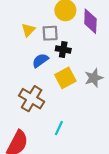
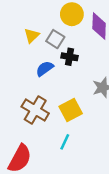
gray square: (50, 33) -> (55, 39), turned 35
yellow square: (65, 78) -> (71, 110), moved

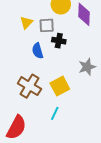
gray square: (55, 39) -> (47, 25), turned -35
blue semicircle: (45, 69) -> (38, 51), turned -70

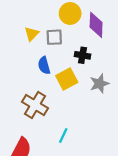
black cross: (59, 41) -> (82, 55), moved
yellow square: (60, 86) -> (67, 79), moved

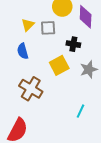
blue semicircle: (44, 65) -> (23, 51), moved
cyan line: (63, 136) -> (81, 111), moved

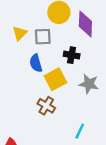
blue semicircle: (23, 51) -> (36, 63), moved
gray star: (89, 69) -> (89, 84), turned 30
brown cross: (31, 89) -> (46, 106), moved, size x0.7

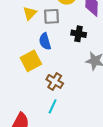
yellow square: (55, 79) -> (31, 61), moved
cyan line: (80, 131) -> (53, 106), moved

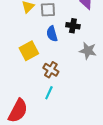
blue semicircle: (45, 41) -> (52, 34), moved

